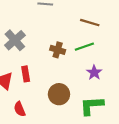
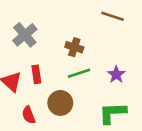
green line: (84, 47) -> (79, 73), moved
brown circle: (59, 94) -> (60, 103), moved

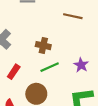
red rectangle: (36, 74) -> (14, 72), turned 48

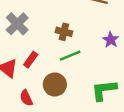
purple star: (81, 65) -> (111, 40), moved

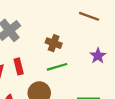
red rectangle: (31, 60) -> (19, 66), turned -56

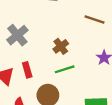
brown cross: (54, 43) -> (61, 46), turned 35

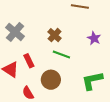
green line: (65, 69) -> (61, 55), turned 48

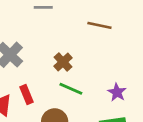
purple star: (94, 38) -> (117, 92), moved

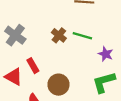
green line: (71, 89) -> (82, 36), moved

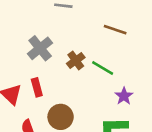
gray cross: (15, 35) -> (40, 48), moved

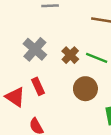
brown circle: (61, 117) -> (85, 89), moved

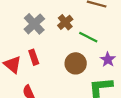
brown cross: (70, 55) -> (65, 22), moved

